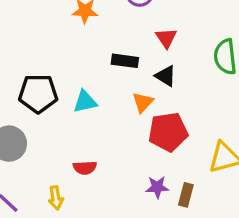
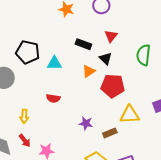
red pentagon: (168, 132) -> (113, 86), moved
red semicircle: (85, 168) -> (53, 98), moved
brown rectangle: (186, 195) -> (110, 133), moved, turned 40

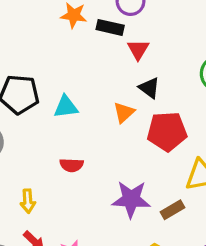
red triangle: (111, 36) -> (138, 49), moved
black rectangle: (83, 44) -> (110, 27), moved
purple star: (86, 123) -> (131, 199), size x1.6

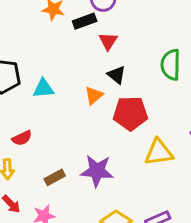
black rectangle: (110, 27) -> (85, 21), turned -35
red semicircle: (72, 165) -> (22, 138), moved, turned -30
brown rectangle: (173, 210) -> (55, 177), moved

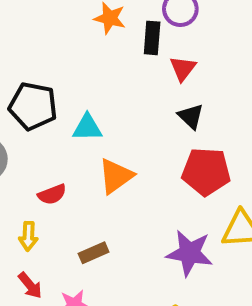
black rectangle: (85, 21) -> (152, 38), turned -70
orange triangle: (94, 95) -> (116, 176), moved, size x1.4
purple star: (97, 171) -> (189, 253), moved

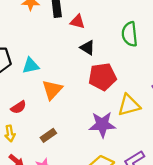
red triangle: (183, 68) -> (77, 22), turned -42

